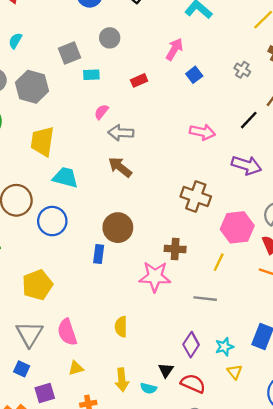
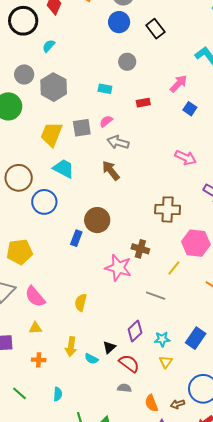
gray square: (69, 53) -> (82, 128), moved
blue square: (194, 75) -> (190, 109), turned -32
brown cross: (196, 196) -> (168, 209), turned -30
pink semicircle: (67, 332) -> (35, 297), turned -35

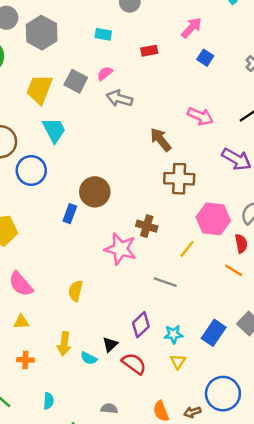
gray square: (82, 128) -> (76, 81), turned 36
cyan trapezoid: (64, 168) -> (54, 130), turned 35
brown arrow: (111, 171) -> (161, 140), moved
gray semicircle: (124, 388) -> (109, 409), moved

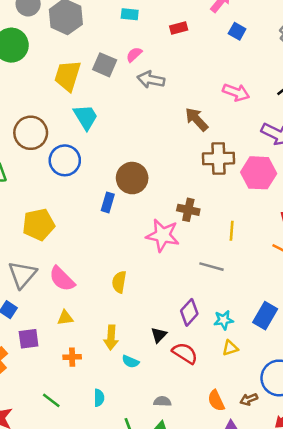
pink hexagon: (213, 219) -> (259, 173), moved
yellow line: (187, 249) -> (232, 231), turned -30
cyan semicircle: (89, 358) -> (130, 362), moved
yellow triangle: (178, 362) -> (230, 348), turned 42

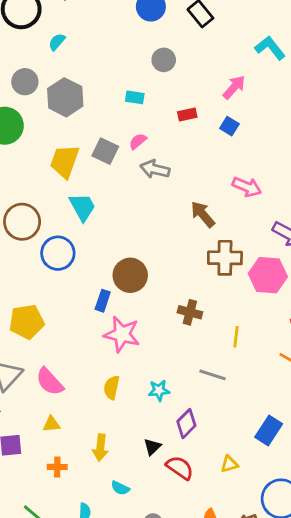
blue square: (237, 31) -> (229, 126), moved
pink star: (163, 235) -> (122, 334), moved
cyan star: (224, 320) -> (159, 390), moved
cyan semicircle: (130, 362) -> (120, 488), moved

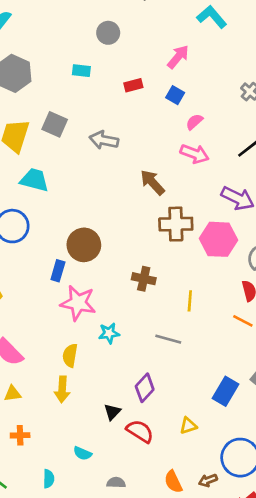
pink semicircle: (138, 141) -> (194, 122), moved
cyan trapezoid: (82, 207) -> (34, 180), turned -44
cyan star: (159, 390) -> (109, 333), moved
yellow arrow: (100, 448) -> (62, 389), moved

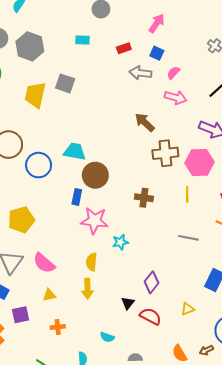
gray arrow: (104, 140) -> (140, 73), moved
cyan trapezoid: (34, 180) -> (75, 152), moved
yellow line: (190, 301) -> (187, 194), moved
gray line: (168, 339) -> (188, 238), moved

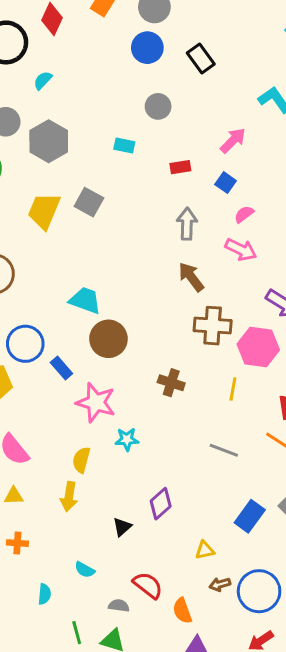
gray arrow: (140, 73) -> (187, 224), moved, turned 75
blue circle: (39, 165) -> (25, 344), moved
blue rectangle: (77, 197) -> (61, 368), moved, turned -63
red semicircle: (151, 316) -> (148, 585), moved
brown arrow: (206, 350) -> (220, 584), moved

